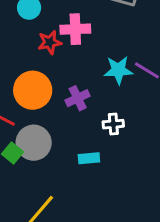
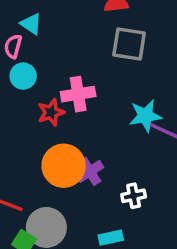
cyan star: (118, 70) -> (145, 116), moved
orange circle: (33, 90) -> (64, 166), moved

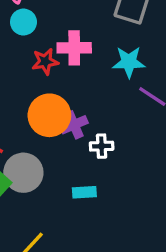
cyan star: (145, 116) -> (129, 62), moved
white cross: (134, 196) -> (102, 146), moved

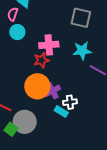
red star: (45, 62) -> (41, 60), moved
cyan rectangle: (84, 192) -> (61, 111), moved, turned 40

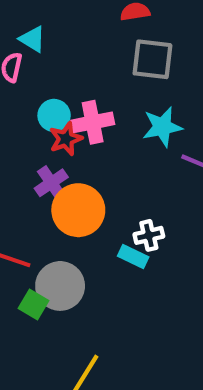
cyan circle: (17, 32) -> (54, 115), moved
red star: (41, 60) -> (66, 139), moved
purple cross: (53, 91) -> (51, 183), moved

